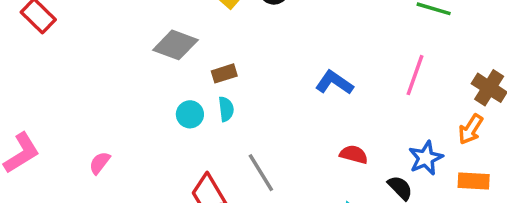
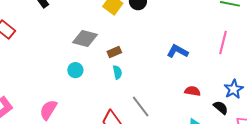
cyan circle: (190, 114) -> (75, 70), moved
pink semicircle: (100, 163) -> (48, 110), size x1.5

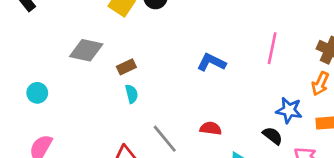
cyan circle: (75, 70) -> (37, 93), moved
blue star: (234, 89) -> (289, 110), turned -30
red semicircle: (192, 91) -> (211, 128), moved

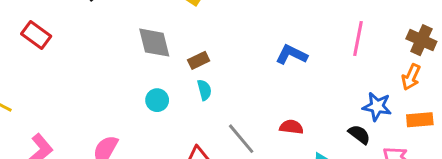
gray diamond: (86, 50) -> (154, 43), turned 64
cyan circle: (37, 93) -> (157, 100), moved

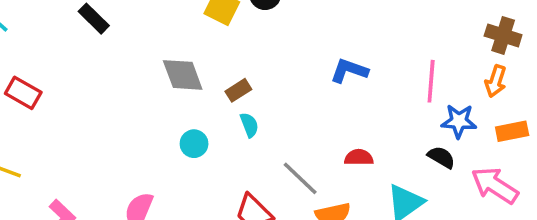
red rectangle: (36, 35) -> (23, 93), moved
pink line: (358, 39) -> (431, 81), moved

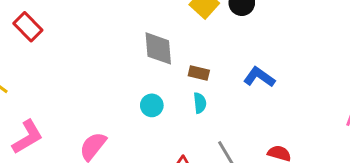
blue L-shape: (349, 71) -> (259, 77), moved
brown rectangle: (238, 90) -> (199, 73), turned 30

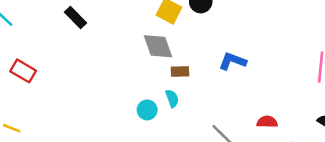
gray diamond: (158, 48) -> (158, 46), moved
cyan semicircle: (200, 103) -> (172, 98), moved

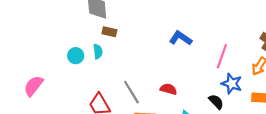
blue L-shape: (233, 61) -> (181, 38), moved

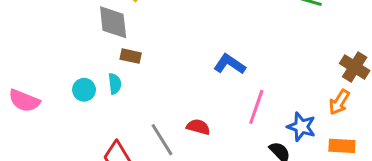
pink line: (222, 56) -> (256, 107), moved
pink semicircle: (33, 86) -> (24, 101), moved, turned -105
red semicircle: (169, 89) -> (198, 127), moved

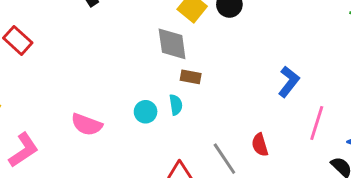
blue L-shape: (230, 64) -> (289, 82), turned 96
red semicircle: (198, 127) -> (260, 145), turned -120

